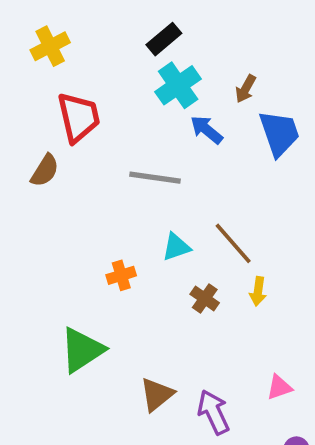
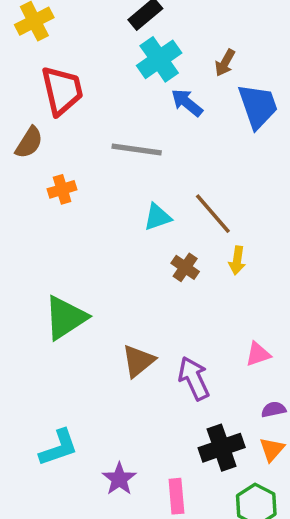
orange cross: (121, 275) -> (62, 189), moved

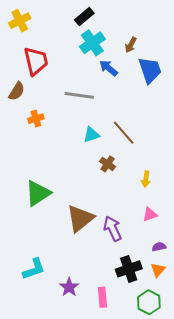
yellow arrow: (237, 260) -> (146, 179), moved
brown triangle: (138, 361) -> (80, 218), size x1.4

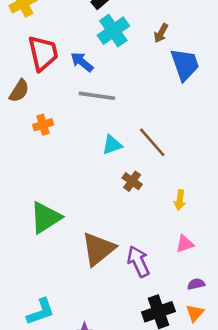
blue arrow: (109, 68) -> (82, 62), moved

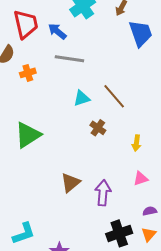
orange cross: (43, 125) -> (28, 73), moved
green triangle: (46, 218) -> (28, 135), moved
brown triangle: (98, 249) -> (70, 183), size x0.7
purple arrow: (138, 261) -> (103, 193), turned 30

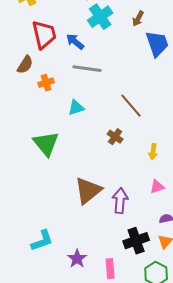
cyan triangle: (82, 98) -> (76, 108), moved
green triangle: (28, 135) -> (46, 144), turned -36
brown triangle: (70, 183) -> (88, 191), size x1.4

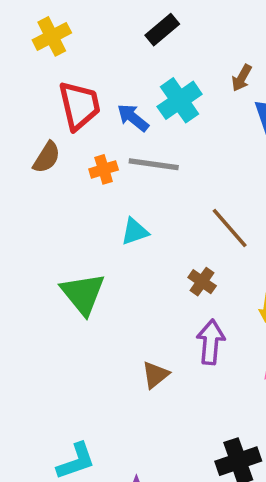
cyan cross: (100, 17) -> (180, 100), moved
orange cross: (46, 83) -> (104, 169), moved
brown triangle: (88, 191) -> (155, 375), size x0.6
purple arrow: (120, 201) -> (211, 342), moved

